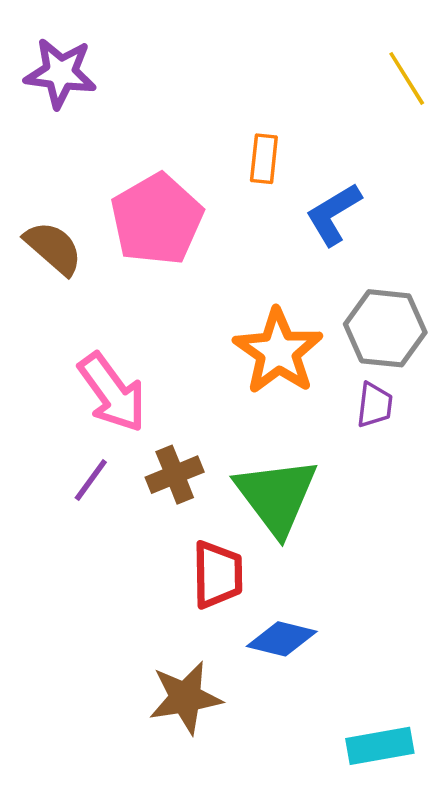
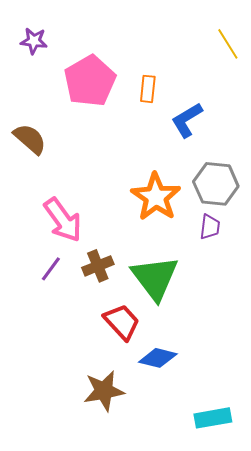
purple star: (60, 73) -> (34, 41), size x0.7
pink pentagon: (157, 219) -> (90, 81), moved
red trapezoid: (218, 575) -> (122, 322), turned -42

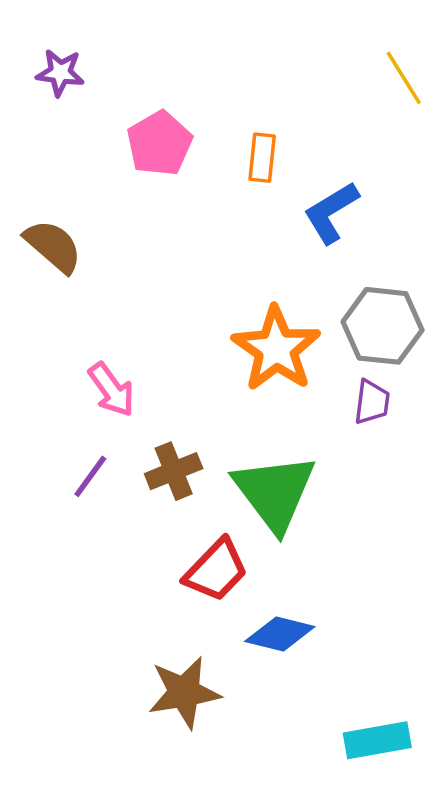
pink pentagon: (90, 81) -> (159, 143), size x0.7
pink arrow: (63, 220) -> (112, 390), size x0.7
red trapezoid: (122, 322) -> (216, 570), turned 87

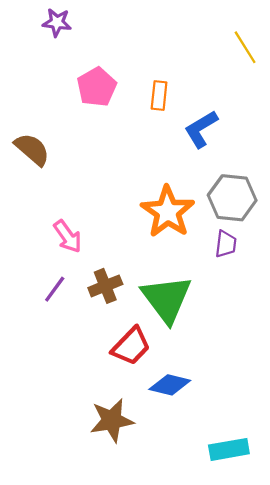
purple star: (60, 73) -> (57, 22), moved

